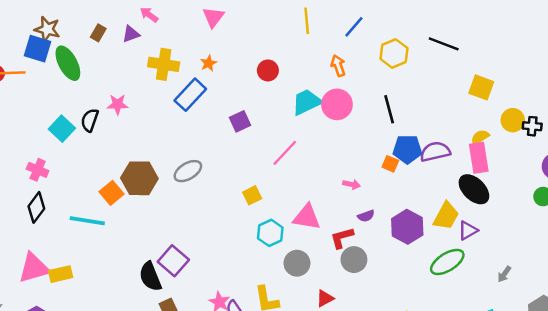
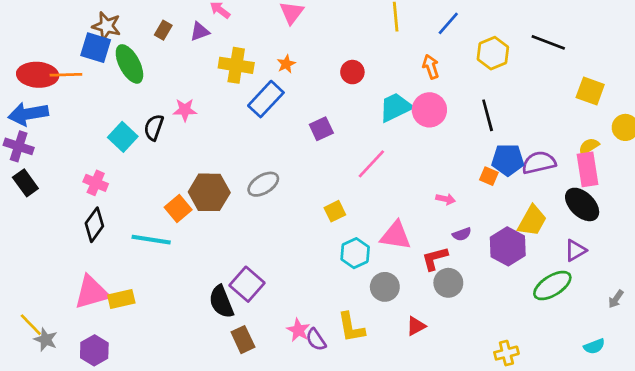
yellow trapezoid: (446, 216) -> (532, 221), moved

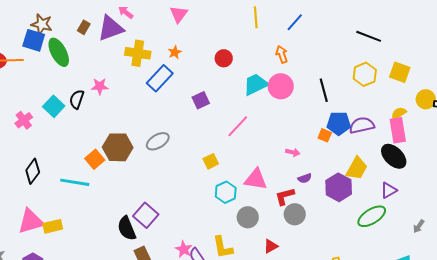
purple triangle: (200, 32) -> (111, 28), size x1.8
yellow hexagon: (493, 53) -> (365, 74), moved
pink cross: (96, 183) -> (24, 120), moved, turned 30

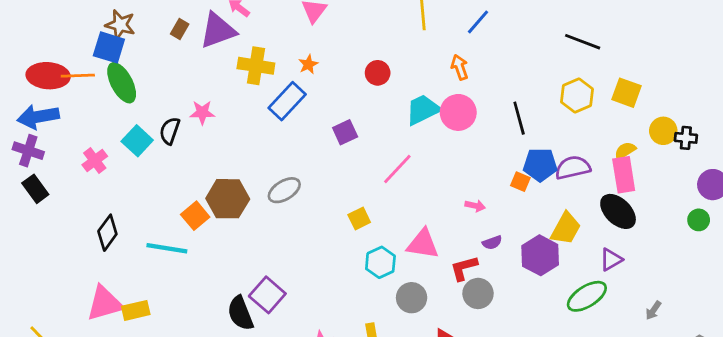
green ellipse: (59, 52) -> (122, 83), moved

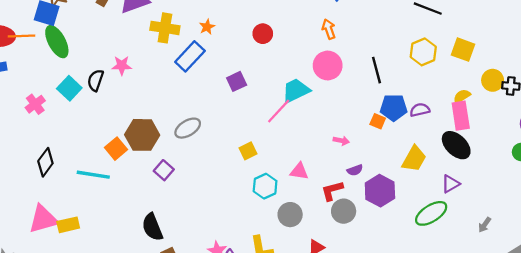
cyan trapezoid: (423, 110) -> (296, 91), moved
purple semicircle: (573, 168) -> (420, 110), size x0.7
pink triangle: (423, 244) -> (299, 171), size x0.7
purple hexagon: (540, 255) -> (380, 191), moved
purple square: (267, 295) -> (164, 170), moved, size x0.7

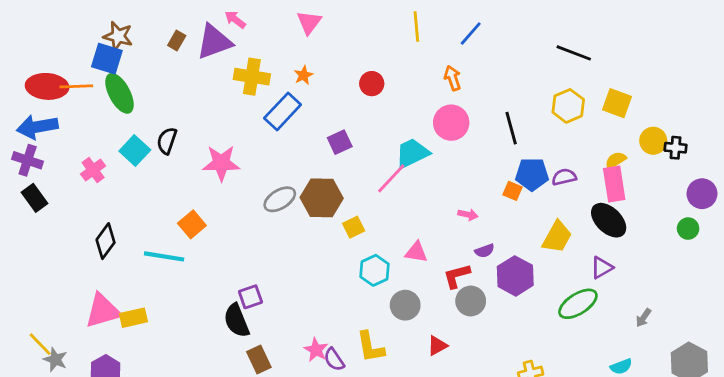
pink star: (122, 66) -> (221, 163), moved, size x1.5
brown hexagon: (142, 135) -> (322, 198), moved
purple square: (164, 170) -> (250, 297), moved, turned 30

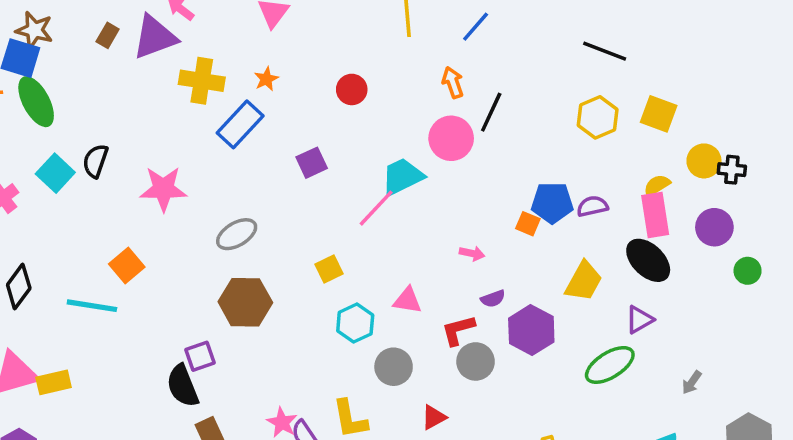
black line: (511, 128) -> (491, 112), moved, turned 40
purple circle: (702, 194) -> (714, 227), moved
brown hexagon: (322, 198) -> (245, 302), moved

